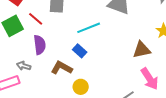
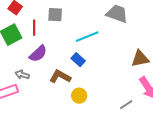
red line: (36, 19) -> (34, 28), turned 49
purple semicircle: (40, 45) -> (38, 54), turned 54

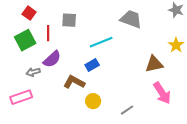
blue rectangle: (78, 60) -> (92, 65), turned -72
gray arrow: (22, 75) -> (33, 72), moved, turned -32
gray line: (126, 105) -> (127, 110), moved

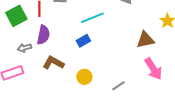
purple semicircle: (52, 59) -> (43, 35), turned -36
brown L-shape: (74, 82) -> (53, 63), moved

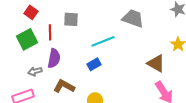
brown triangle: (145, 40) -> (156, 63), turned 42

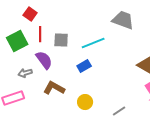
red square: (31, 12) -> (30, 14), moved
gray square: (71, 19) -> (61, 40), moved
purple semicircle: (54, 58) -> (44, 60), turned -48

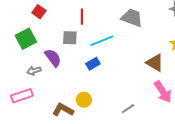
red line: (40, 34) -> (82, 17), moved
brown L-shape: (54, 88) -> (63, 110), moved
yellow circle: (85, 102) -> (84, 100), moved

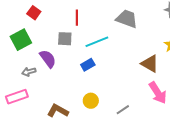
yellow circle: (84, 100) -> (91, 101), moved

